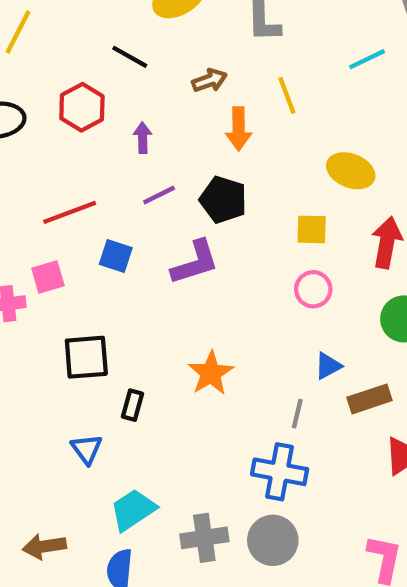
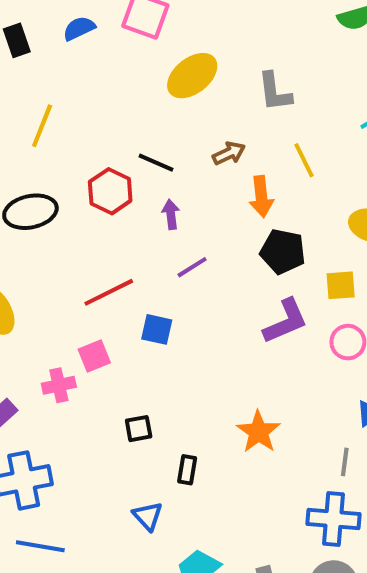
black line: (130, 57) -> (156, 163), moved
black pentagon: (223, 200) -> (283, 251), moved
purple L-shape: (195, 262) -> (285, 321), moved
black square: (86, 357) -> (139, 429), size x0.6

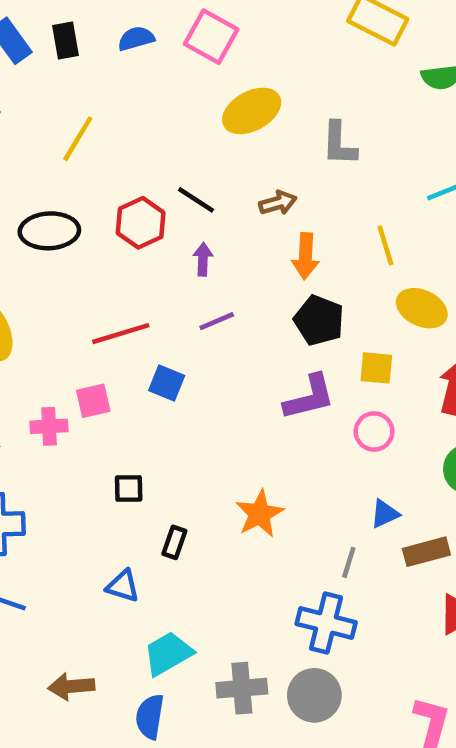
yellow line: (304, 160) -> (385, 245), moved
blue triangle: (148, 516) -> (123, 586), turned -40

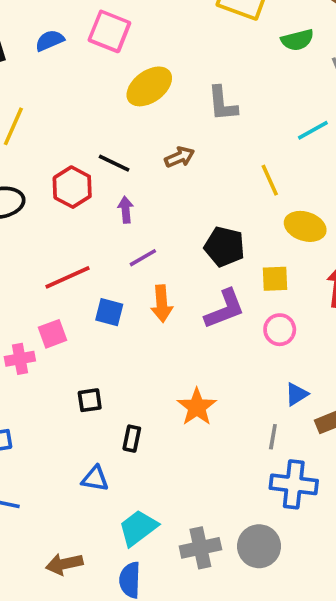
orange arrow: (305, 256) -> (162, 304), moved
blue cross: (326, 623) -> (294, 484), moved

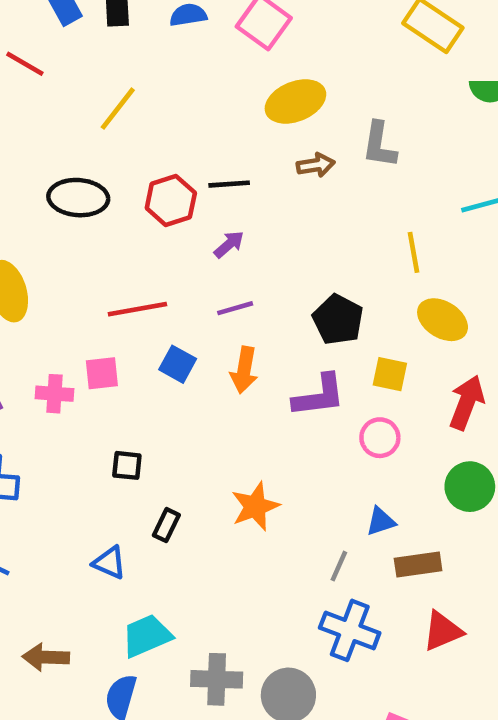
brown arrow: (180, 157) -> (316, 165), moved
black line: (114, 163) -> (229, 184), turned -44
purple arrow: (126, 210) -> (229, 244), turned 40

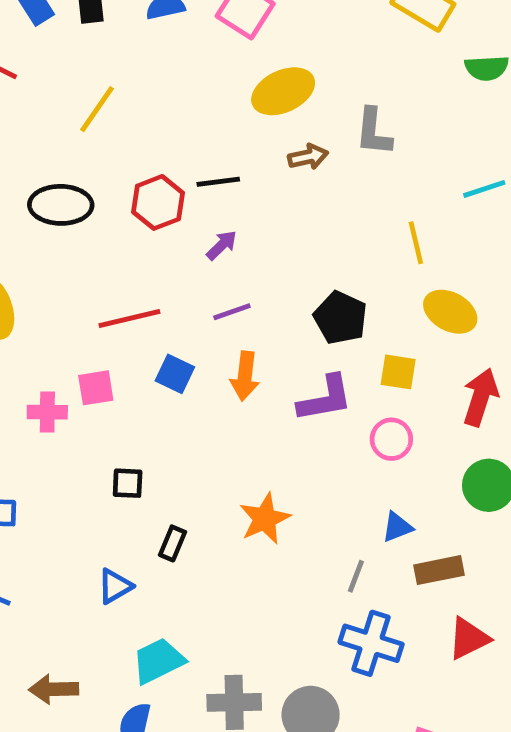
blue triangle: (109, 563) -> (115, 586), turned -51

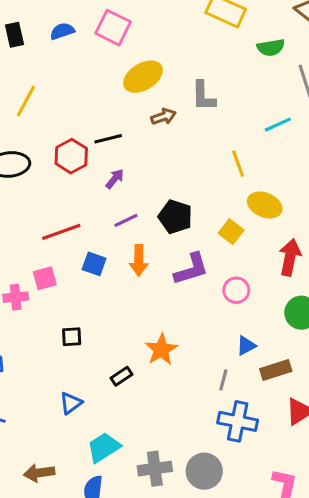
black pentagon: (340, 318) -> (175, 217), moved
yellow square: (398, 372) -> (231, 232), moved, turned 35
black rectangle: (172, 543) -> (121, 376), moved, turned 40

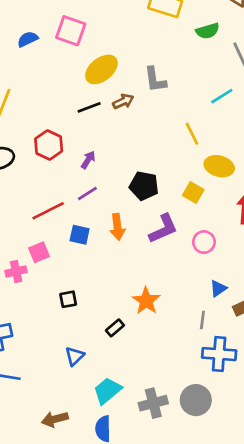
black line: (108, 139) -> (89, 107), moved
purple line: (126, 220) -> (87, 193), moved

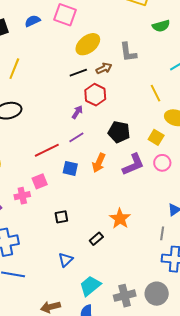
green semicircle: (208, 31) -> (161, 26), moved
red hexagon: (49, 145) -> (95, 95), moved
orange arrow: (117, 227) -> (99, 163), turned 30
pink circle: (204, 242) -> (162, 163), moved

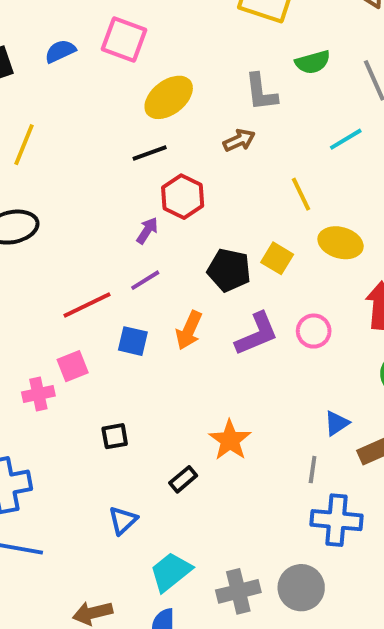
gray L-shape: (128, 52) -> (261, 92), moved
brown arrow: (104, 68) -> (239, 140), moved
yellow square: (156, 137) -> (277, 258), moved

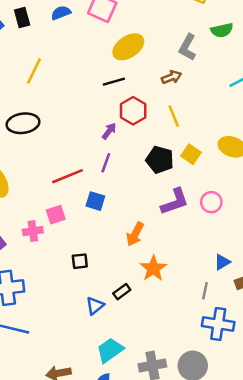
gray L-shape: (261, 92) -> (188, 47), turned 32
yellow line: (301, 194) -> (174, 116), moved
purple line: (145, 280) -> (106, 163), turned -42
orange arrow: (189, 330) -> (135, 234), moved
blue triangle: (123, 520) -> (95, 306), moved

